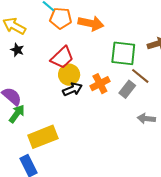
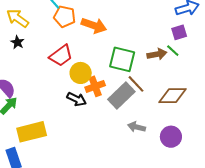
yellow circle: (69, 75) -> (81, 73), moved
black arrow: (73, 89) -> (77, 99), moved, turned 42
gray rectangle: (127, 89) -> (121, 95), size x1.5

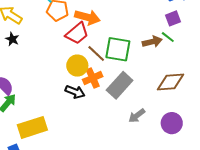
red trapezoid: (61, 56) -> (77, 33), moved
brown line: (136, 84) -> (96, 54), moved
gray arrow: (137, 127) -> (137, 116), turned -48

